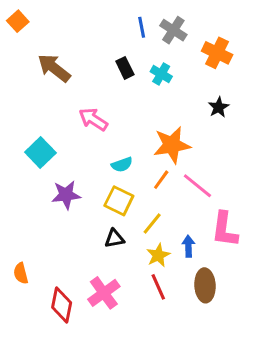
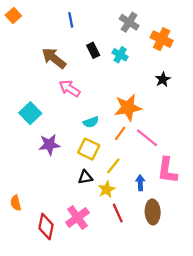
blue line: (142, 27) -> (71, 20), moved
brown arrow: (54, 68) -> (54, 58), moved
yellow star: (158, 255) -> (107, 189), moved

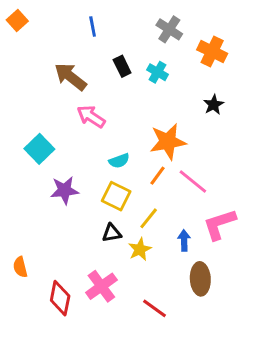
pink L-shape: (167, 170) -> (220, 224), turned 64
red line: (118, 213) -> (155, 308), moved, turned -30

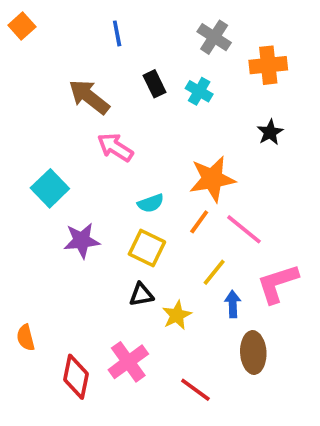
orange cross: (212, 52) -> (268, 65), turned -32
yellow line: (149, 218) -> (214, 272), moved

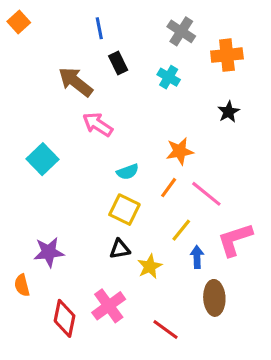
black rectangle: (154, 84) -> (118, 63), moved
orange star: (212, 179) -> (180, 151), size x0.7
purple star: (82, 241) -> (49, 252), moved

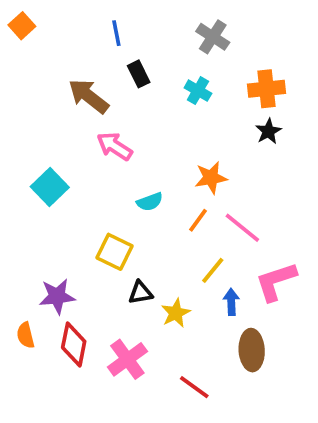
orange cross: (227, 55) -> (266, 89), moved
yellow square: (124, 210) -> (115, 252), moved
red diamond: (65, 318) -> (74, 344), moved

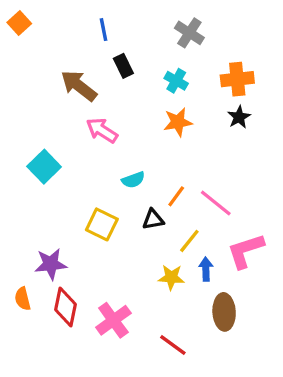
orange star: (211, 178) -> (178, 122), moved
black triangle: (140, 293) -> (153, 219), moved
yellow star: (176, 313) -> (171, 277), moved, turned 30

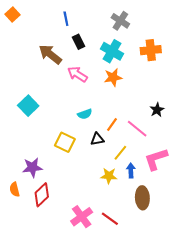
cyan cross: (176, 81) -> (112, 51), size x1.5
black star: (239, 117) -> (157, 110), moved
pink arrow: (102, 130) -> (77, 74), moved
red diamond: (66, 307) -> (42, 195), turned 35
pink cross: (113, 320) -> (82, 217), moved

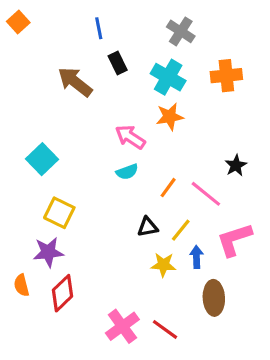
pink arrow: (77, 74) -> (130, 137), moved
black triangle: (97, 139) -> (148, 227), moved
yellow square: (65, 142) -> (59, 213), moved

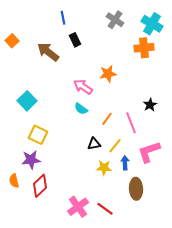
orange square: (18, 22) -> (12, 41), moved
cyan cross: (168, 77) -> (152, 24), moved
cyan semicircle: (127, 172) -> (81, 109), turned 56
pink line: (206, 194) -> (131, 123), turned 30

